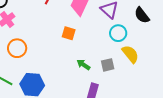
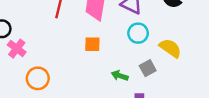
cyan circle: (118, 33) -> (138, 33), moved

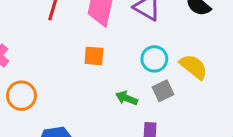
cyan circle: (138, 33) -> (154, 59), moved

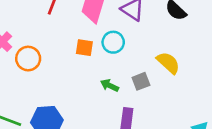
cyan circle: (154, 59) -> (113, 42), moved
orange circle: (21, 96) -> (28, 59), moved

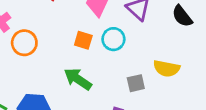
yellow semicircle: (168, 63) -> (167, 68), turned 140
green arrow: (110, 85) -> (78, 79), moved, size x1.5

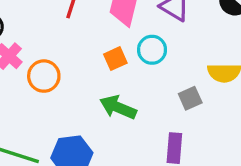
orange square: (83, 40) -> (115, 59), turned -30

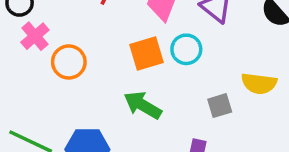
orange square: (115, 59) -> (147, 53), size x1.4

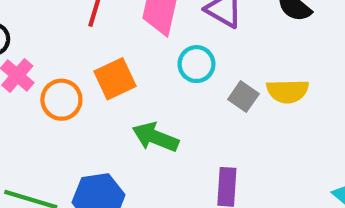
orange square: (147, 53) -> (115, 79), moved
gray square: (220, 106) -> (243, 97), moved, turned -30

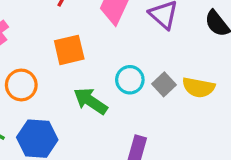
cyan circle: (196, 64) -> (130, 80), moved
orange circle: (61, 100) -> (21, 85), moved

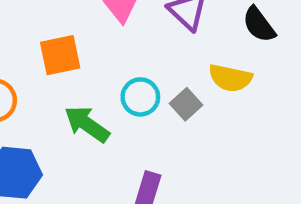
yellow semicircle: (199, 87) -> (230, 78), moved

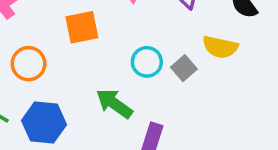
green arrow: (87, 124) -> (114, 104), moved

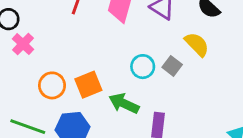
orange square: (82, 27) -> (88, 85), moved
yellow semicircle: (220, 47) -> (197, 44), turned -136

